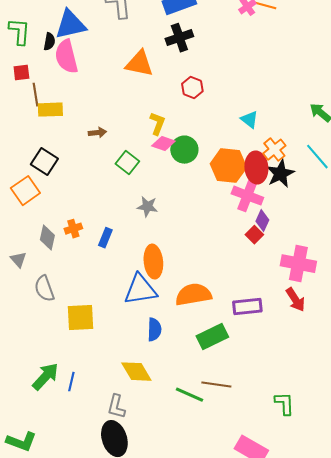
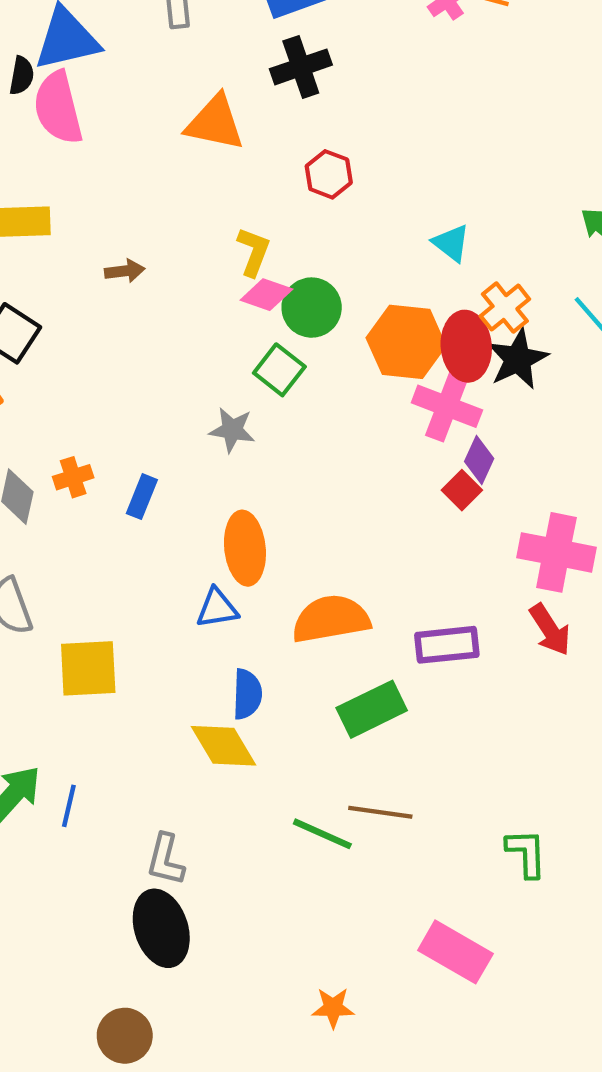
green square: (127, 163) -> (279, 370), moved
blue triangle: (140, 290) -> (217, 608), size x0.6
yellow diamond: (136, 372) -> (224, 746), moved

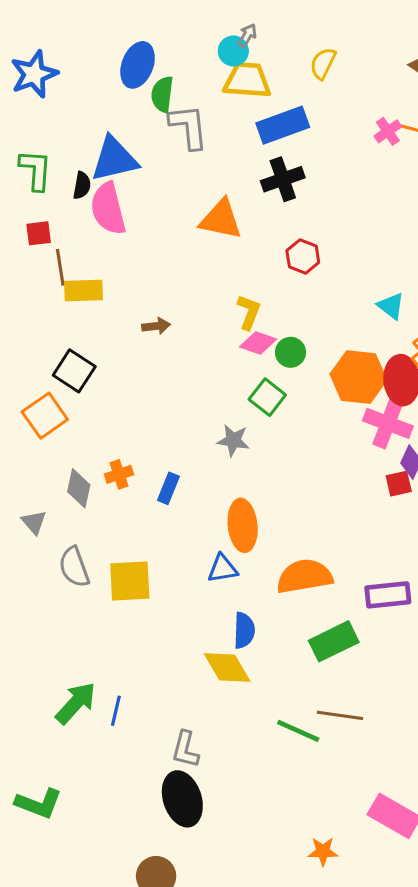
green circle: (312, 308) -> (290, 352), size x0.7
red square: (462, 490) -> (399, 484), turned 32
yellow square: (88, 668) -> (130, 581), moved
orange star: (333, 1008) -> (323, 851), moved

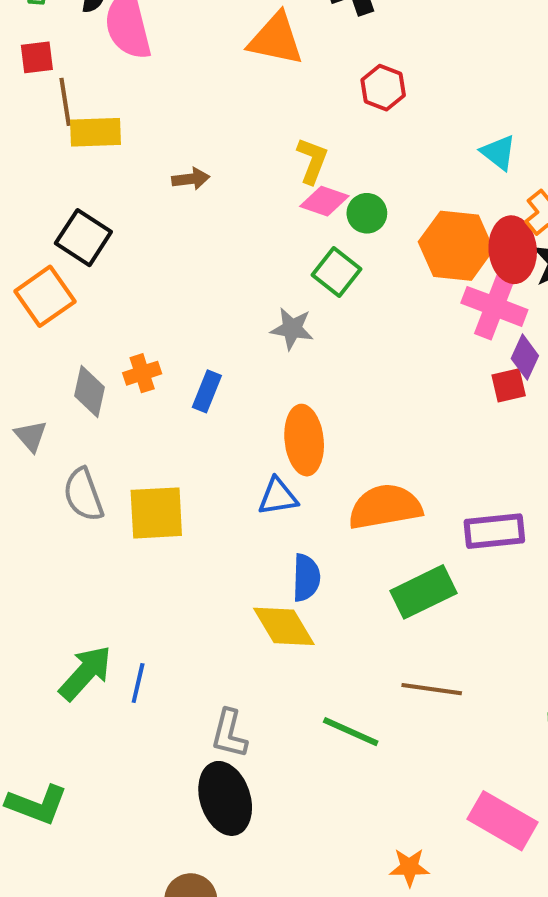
green line: (298, 731) -> (351, 732), moved

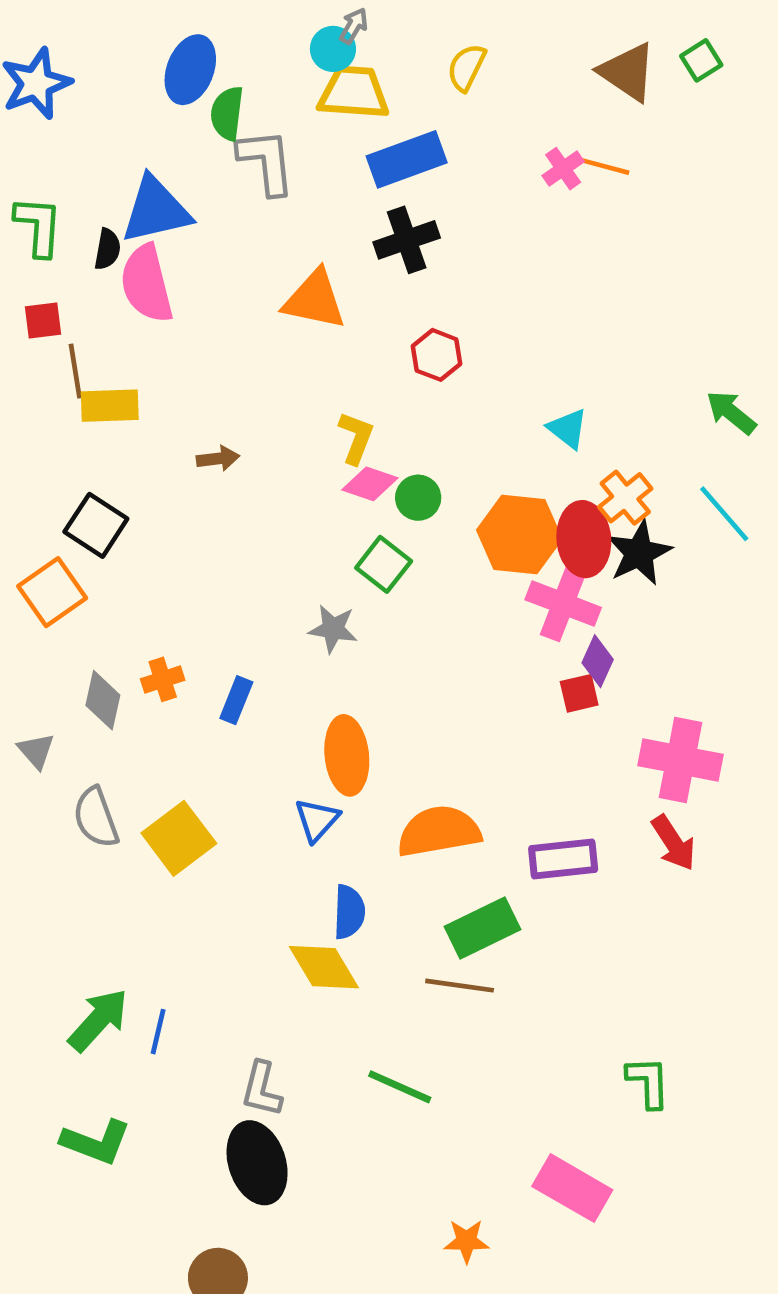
blue triangle: (278, 497) -> (317, 820), turned -39
yellow square: (156, 513) -> (179, 838), turned -34
brown line: (432, 689) -> (460, 986), moved
green L-shape: (37, 805) -> (96, 1142), moved

